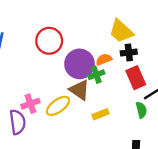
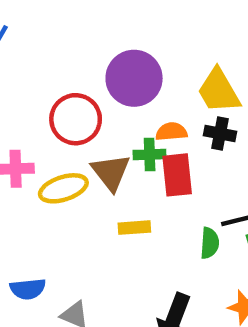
red circle: (49, 41) -> (76, 119), moved
purple circle: (79, 64) -> (134, 78), moved
red rectangle: (136, 78) -> (177, 175), moved

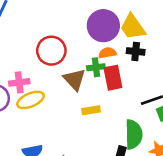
purple circle: (134, 78) -> (103, 26), moved
yellow ellipse: (63, 188) -> (31, 100), moved
green semicircle: (210, 243) -> (134, 134), moved, size x1.6

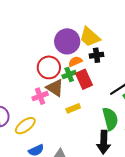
red circle: (51, 51) -> (49, 67), moved
pink cross: (19, 82) -> (40, 96), moved
yellow ellipse: (31, 100) -> (25, 126), moved

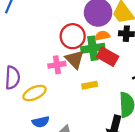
green cross: (69, 75) -> (93, 48), size x1.5
red rectangle: (84, 79) -> (108, 57), turned -48

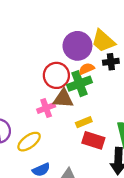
red rectangle: (108, 57) -> (93, 140), moved
brown triangle: (75, 59) -> (63, 99), turned -30

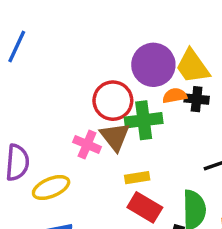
orange semicircle: (87, 69) -> (175, 96), moved
brown triangle: (63, 99) -> (115, 137), turned 35
pink cross: (46, 108) -> (87, 144), turned 30

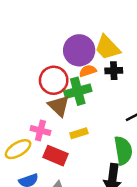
orange semicircle: (175, 96) -> (88, 71), moved
pink cross: (87, 144) -> (40, 130), moved
red rectangle: (145, 207) -> (56, 156), moved

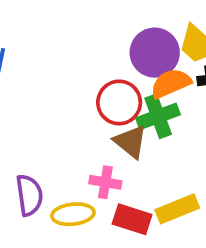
orange semicircle: (88, 71) -> (171, 83), size x1.5
yellow rectangle: (79, 133) -> (177, 209), moved, size x1.5
yellow ellipse: (18, 149) -> (73, 214), turned 30

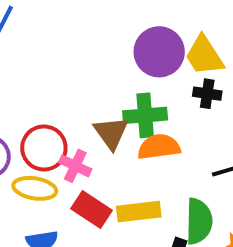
orange semicircle: (171, 83) -> (159, 147), moved
red circle: (119, 102) -> (44, 148), moved

